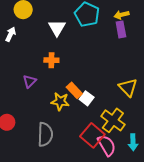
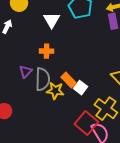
gray semicircle: (45, 134) -> (43, 79), moved

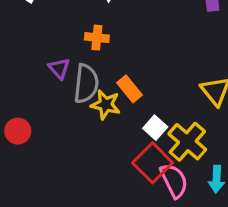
purple triangle: (26, 72) -> (59, 68), turned -32
white square: (81, 88) -> (155, 128), moved

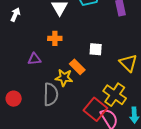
purple triangle: (59, 68) -> (34, 59), turned -48
gray semicircle: (86, 84) -> (51, 94), moved
white square: (155, 128) -> (96, 49), moved, turned -32

